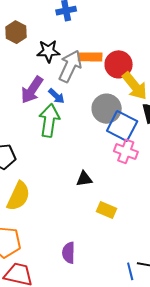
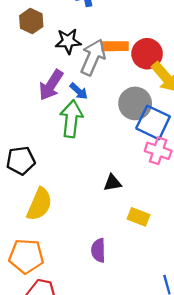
purple semicircle: (69, 253) -> (98, 250), moved

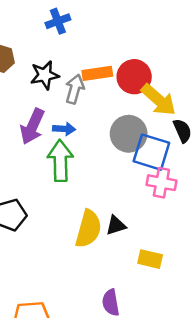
gray arrow: (93, 57) -> (75, 89), size x0.7
blue arrow: (79, 91) -> (64, 129), turned -30
yellow semicircle: (39, 204) -> (88, 229), moved

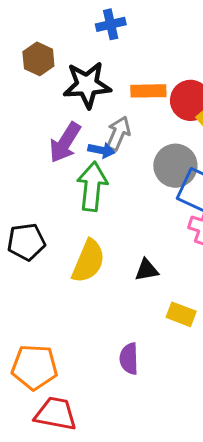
black star: (45, 75) -> (87, 85), size x1.4
gray arrow: (75, 89) -> (118, 133), moved
yellow semicircle: (88, 229) -> (88, 261), moved

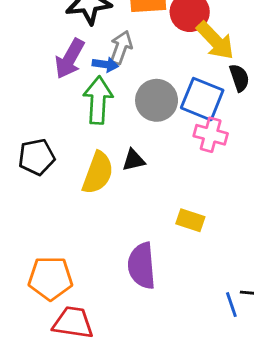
gray circle: (175, 166) -> (157, 100), moved
black triangle: (147, 270) -> (134, 160), moved
purple semicircle: (129, 359) -> (142, 266), size x1.5

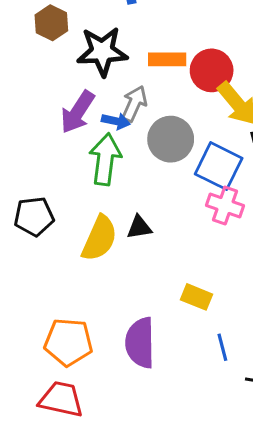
gray circle: (157, 100) -> (171, 139), moved
orange pentagon: (50, 278) -> (68, 342), moved
blue line: (231, 305) -> (222, 347), moved

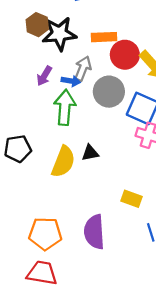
brown hexagon: (51, 23) -> (37, 25), moved
red circle: (212, 70) -> (125, 55), moved
purple arrow: (78, 112) -> (44, 76), size x0.7

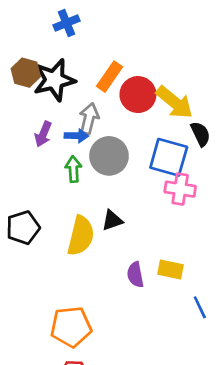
orange rectangle: (104, 37) -> (110, 77), turned -45
gray circle: (109, 92) -> (109, 156), moved
green arrow: (65, 107) -> (73, 169), size x0.6
purple semicircle: (94, 232) -> (135, 275), moved, size x0.6

